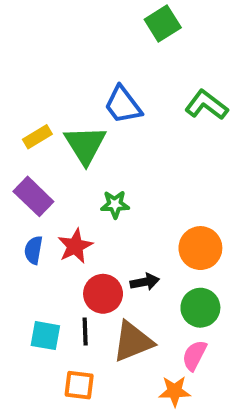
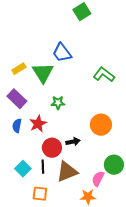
green L-shape: (206, 105) -> (104, 75), moved
green circle: (200, 308) -> (114, 165), moved
cyan square: (45, 336) -> (23, 169), turned 35

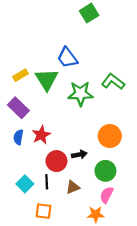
green star: (58, 103) -> (80, 94), moved, size x1.6
green circle: (114, 165) -> (105, 171), moved
brown triangle: (67, 172) -> (73, 187), size x0.6

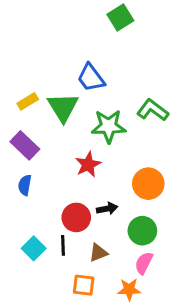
red star: (41, 135) -> (88, 165), moved
orange square: (43, 211) -> (84, 285), moved

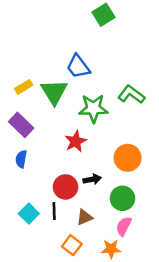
orange square: (84, 285) -> (72, 245), turned 30

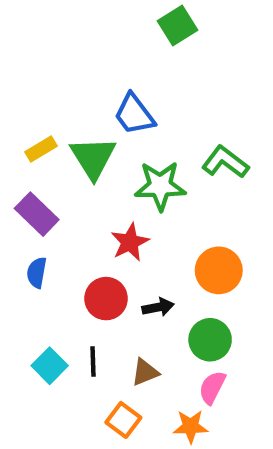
red circle: (65, 187) -> (106, 299), moved

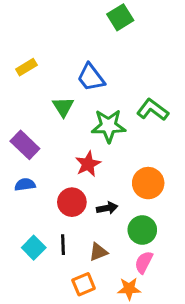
yellow rectangle: (41, 149) -> (26, 67), moved
green triangle: (93, 158) -> (63, 107), size x0.7
blue semicircle: (37, 273) -> (25, 185), turned 72
orange square: (123, 420) -> (84, 284), turned 30

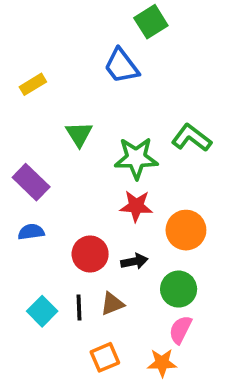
blue trapezoid: (91, 77) -> (121, 66), moved
red star: (88, 164) -> (136, 206), moved, turned 30
brown triangle: (98, 252) -> (112, 304), moved

